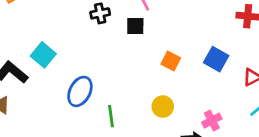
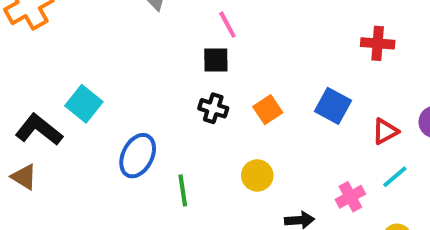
black cross: (100, 13) -> (213, 108), moved, turned 30
orange square: (171, 61) -> (268, 110), turned 30
pink cross: (212, 121) -> (350, 197), moved

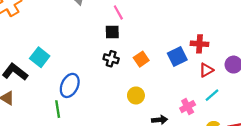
red cross: (378, 43) -> (200, 44), moved
blue square: (333, 106) -> (177, 56), turned 36
green line: (183, 190) -> (58, 109), moved

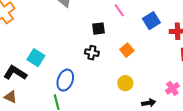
pink line: (118, 12) -> (119, 10), moved
blue square: (177, 56) -> (151, 21), moved
black cross: (111, 59) -> (92, 53), moved

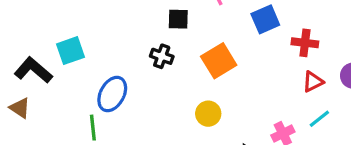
orange square: (127, 50) -> (219, 61), size x1.5
cyan square: (36, 58) -> (70, 51), turned 30

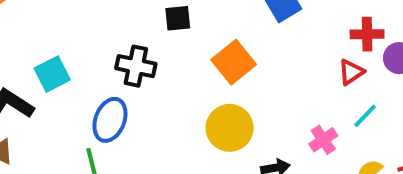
red cross: (305, 43) -> (367, 34), moved
black cross: (162, 56) -> (136, 66), moved, size x1.4
yellow circle: (208, 114) -> (230, 128), size x1.5

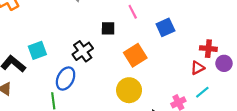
black cross: (136, 66) -> (83, 51), turned 36

